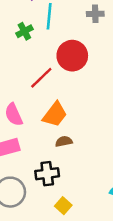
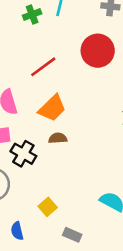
red circle: (72, 56) -> (98, 51), moved
black cross: (47, 174) -> (23, 154), moved, turned 30

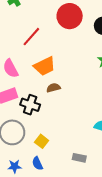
orange trapezoid: (52, 108) -> (45, 66), turned 30
yellow square: (48, 207) -> (42, 141), moved

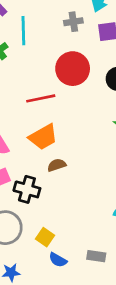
red line: (31, 37) -> (41, 98), moved, turned 40
blue semicircle: (37, 163) -> (58, 260), moved, turned -32

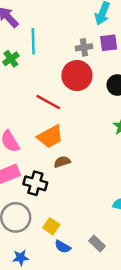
gray cross: (73, 22) -> (84, 47), moved
red line: (41, 98) -> (48, 102), turned 40
gray rectangle: (96, 256) -> (97, 244), turned 35

